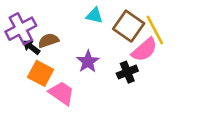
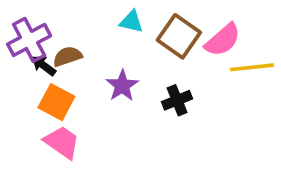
yellow line: (155, 30) -> (252, 67), moved, turned -68
pink semicircle: (144, 50) -> (223, 40), moved
pink trapezoid: (62, 93) -> (62, 142), moved

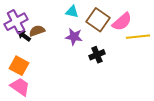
purple star: (122, 86) -> (74, 37), moved, turned -30
orange square: (56, 102) -> (19, 66), moved
pink trapezoid: (62, 142) -> (20, 87), moved

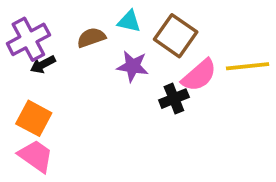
pink semicircle: (122, 22) -> (199, 75), moved
brown semicircle: (37, 31) -> (91, 38), moved
black arrow: (24, 36) -> (43, 64), turned -64

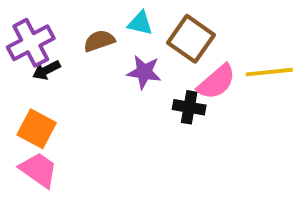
black cross: (174, 99) -> (189, 107), turned 32

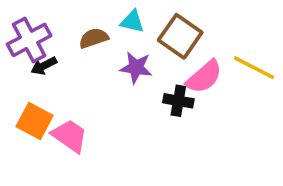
yellow line: (269, 72) -> (254, 68), turned 33
pink trapezoid: (39, 170) -> (70, 136), moved

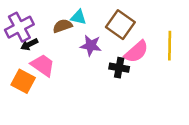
cyan triangle: (132, 22) -> (78, 17), moved
yellow line: (254, 68) -> (170, 46), turned 64
pink trapezoid: (70, 136) -> (43, 65), moved

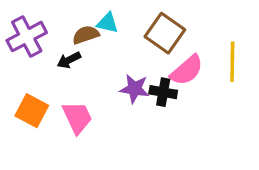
black arrow: (29, 44) -> (69, 60), moved
purple star: (91, 46) -> (135, 89), moved
pink trapezoid: (43, 65) -> (77, 117), moved, turned 30

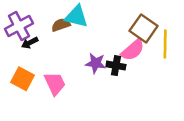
cyan triangle: (108, 23) -> (76, 16), size x1.5
brown square: (165, 33) -> (144, 28), moved
black arrow: (69, 60) -> (30, 43), moved

